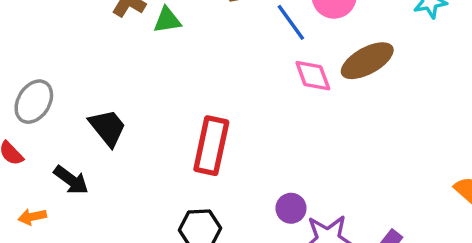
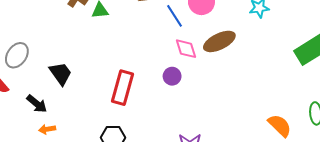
purple circle: (291, 208) -> (172, 76), moved
orange arrow: (32, 217) -> (47, 129), moved

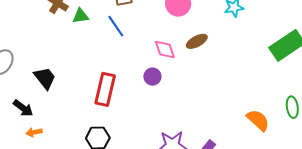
blue line: (175, 16) -> (116, 26), moved
brown ellipse: (219, 41) -> (197, 41), size x0.7

